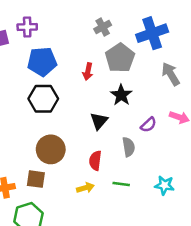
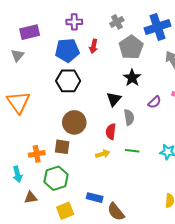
purple cross: (27, 27) -> (74, 22), moved
red arrow: (88, 72) -> (94, 46), moved
gray semicircle: (129, 147) -> (129, 117), moved

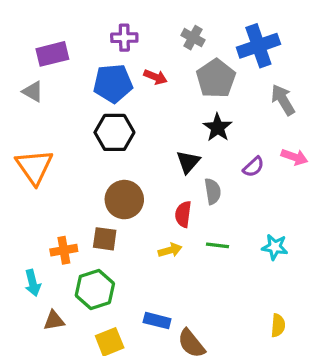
gray cross: (117, 22) -> (193, 38), turned -32
red arrow: (94, 46) -> (155, 77), turned -80
gray triangle: (17, 55) -> (33, 92), turned -40

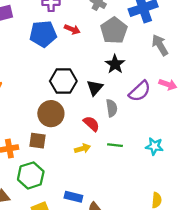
black hexagon: (114, 132) -> (63, 81), moved
purple semicircle: (254, 167) -> (140, 91), size x1.5
red semicircle: (183, 214) -> (91, 124), turned 126

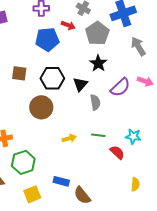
red arrow: (72, 29) -> (68, 25), moved
blue pentagon: (43, 34) -> (47, 39), moved
red semicircle: (91, 124) -> (117, 152), moved
brown square: (37, 141) -> (19, 73), moved

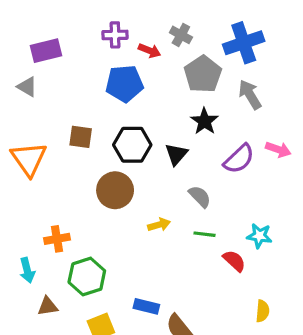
red arrow: (68, 25) -> (150, 51), moved
gray arrow: (138, 46) -> (250, 95), moved
gray semicircle: (95, 102) -> (200, 197), moved, turned -35
yellow arrow: (69, 138) -> (159, 225), moved

